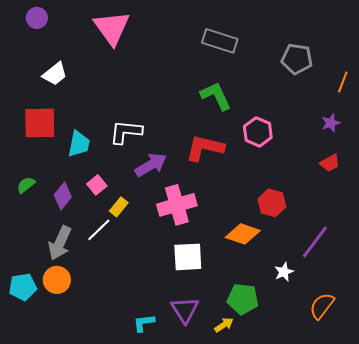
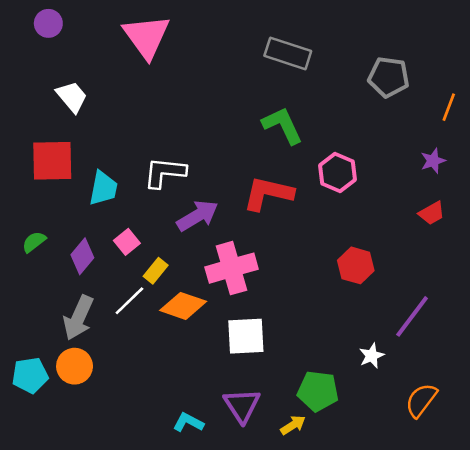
white trapezoid: (55, 74) -> (72, 97), turned -92
orange diamond: (243, 234) -> (183, 306), moved
cyan L-shape: (144, 323) -> (188, 422), turned 35

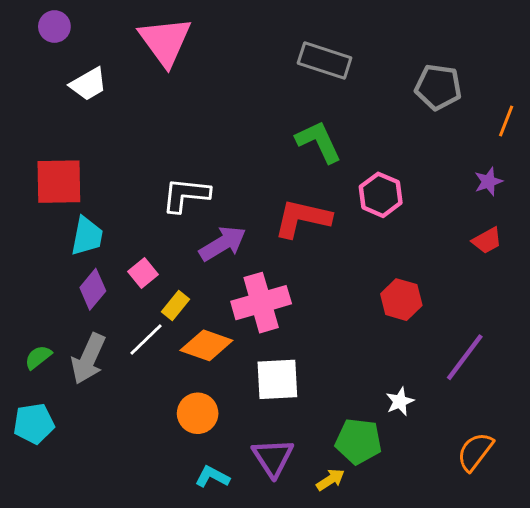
white trapezoid: (72, 97) -> (88, 84), moved, turned 100
cyan trapezoid: (103, 188) -> (87, 236), moved
green semicircle: (34, 242) -> (38, 357), moved
white star: (372, 356) -> (400, 401), moved
orange circle: (75, 366) -> (198, 413), moved

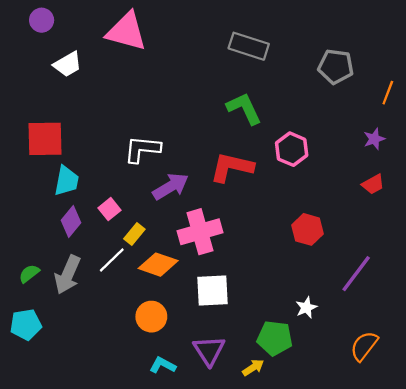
pink triangle: (165, 41) -> (126, 31), turned -39

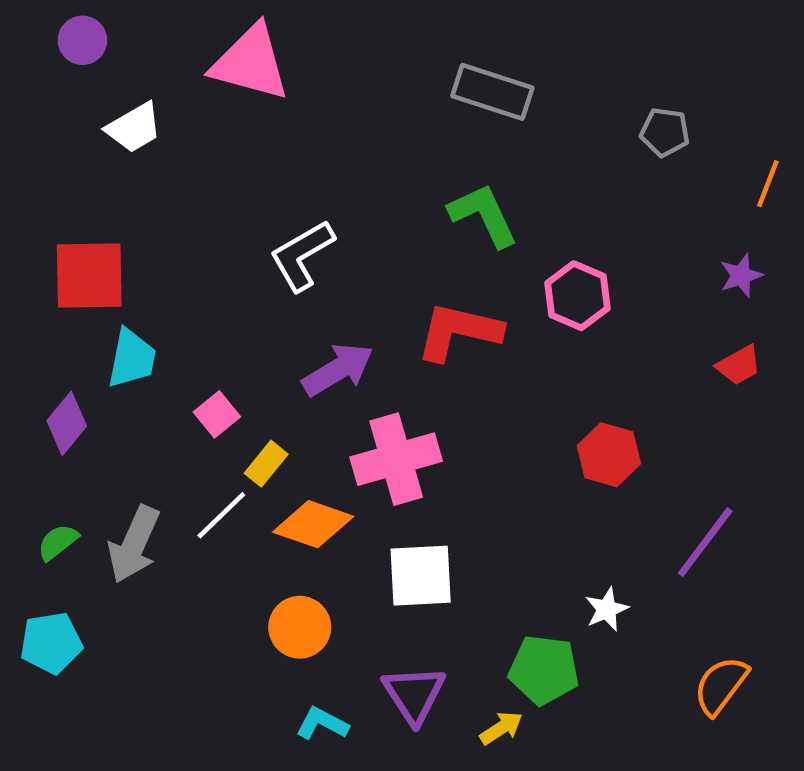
gray pentagon: (336, 67) -> (665, 132), size x0.7
white L-shape: (142, 149) -> (302, 255), moved, turned -36
purple diamond: (71, 222) -> (67, 423), moved

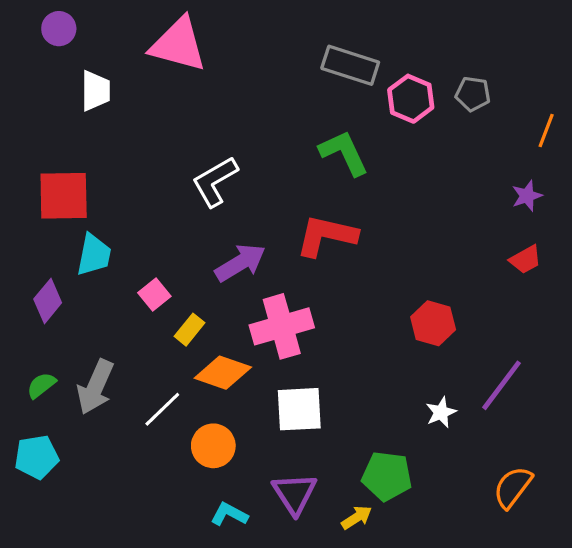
white trapezoid: (134, 128) -> (95, 91), turned -60
pink hexagon: (577, 296) -> (411, 99), moved
white line: (221, 515) -> (162, 409), moved
white star: (607, 609) -> (441, 412), moved

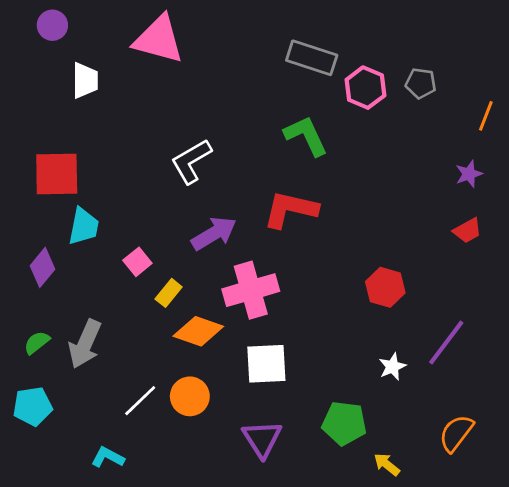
white line: (162, 409) -> (140, 401), moved
cyan L-shape: (229, 514) -> (108, 457), moved
yellow arrow: (357, 517) -> (387, 464), moved, turned -108

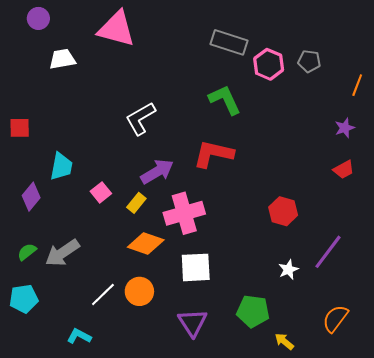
white trapezoid: (85, 80) -> (62, 59), turned -100
red square: (57, 174) -> (20, 128), moved, size x0.6
yellow rectangle: (169, 293) -> (136, 203), moved
gray arrow: (85, 344) -> (62, 253), turned 32

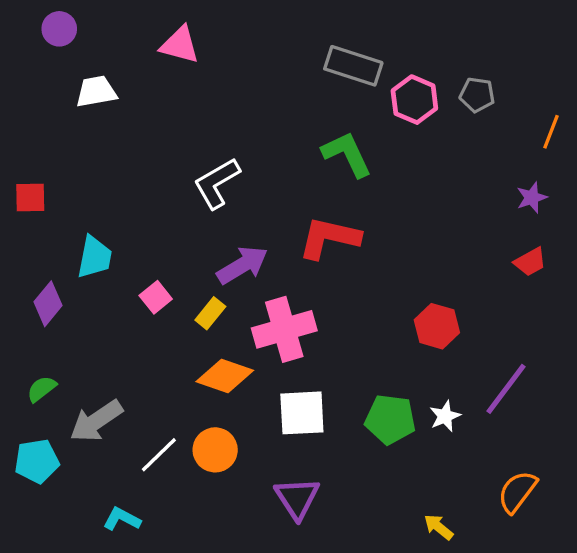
pink triangle: (117, 29) -> (180, 45), size x0.7
gray arrow: (62, 253) -> (96, 421), moved
green pentagon: (253, 311) -> (390, 419), moved

